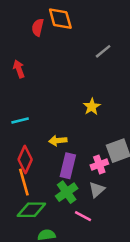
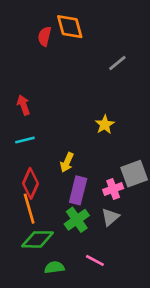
red arrow: (19, 69) -> (24, 105), moved
yellow arrow: (58, 141) -> (67, 162), turned -60
pink line: (83, 216) -> (95, 260), moved

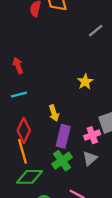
yellow arrow: (67, 162) -> (54, 113), turned -42

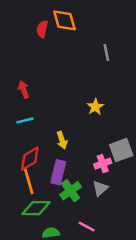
gray line: (96, 31) -> (106, 52), turned -63
red diamond: (24, 130) -> (30, 159), turned 35
purple rectangle: (63, 136) -> (58, 172), moved

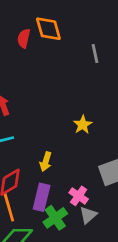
gray line: (106, 52) -> (95, 53), moved
yellow arrow: (62, 140) -> (46, 162), turned 35
pink cross: (103, 164) -> (79, 196), moved, turned -35

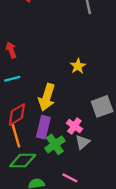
yellow arrow: (46, 162) -> (47, 97), size x1.6

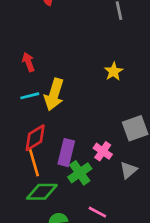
yellow star: (78, 66) -> (114, 71), moved
yellow arrow: (47, 97) -> (54, 94), moved
gray triangle: (83, 142) -> (128, 170), moved

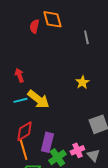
yellow arrow: (54, 94) -> (38, 99), turned -70
pink cross: (103, 151) -> (77, 150), moved, turned 32
gray triangle: (128, 170) -> (93, 155), turned -32

